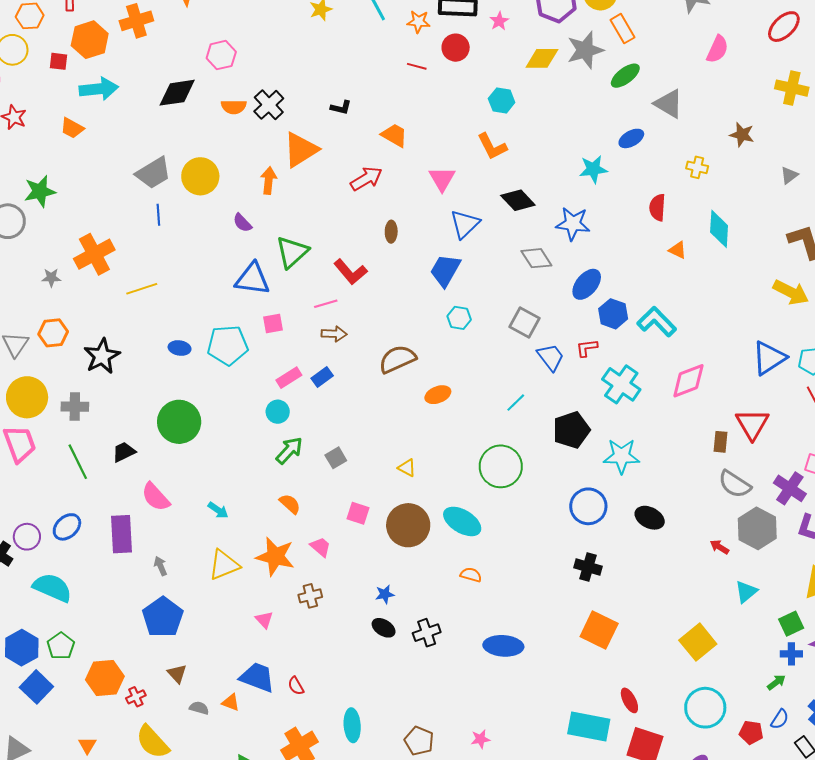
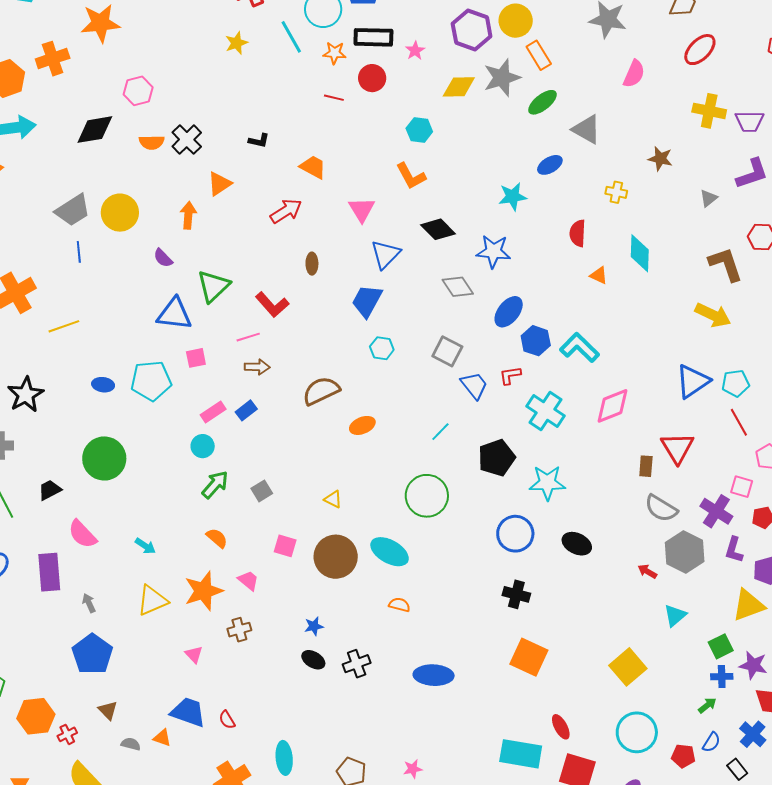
orange triangle: (301, 150) -> (219, 184), size x0.7
orange star: (275, 556) -> (203, 591), turned -30

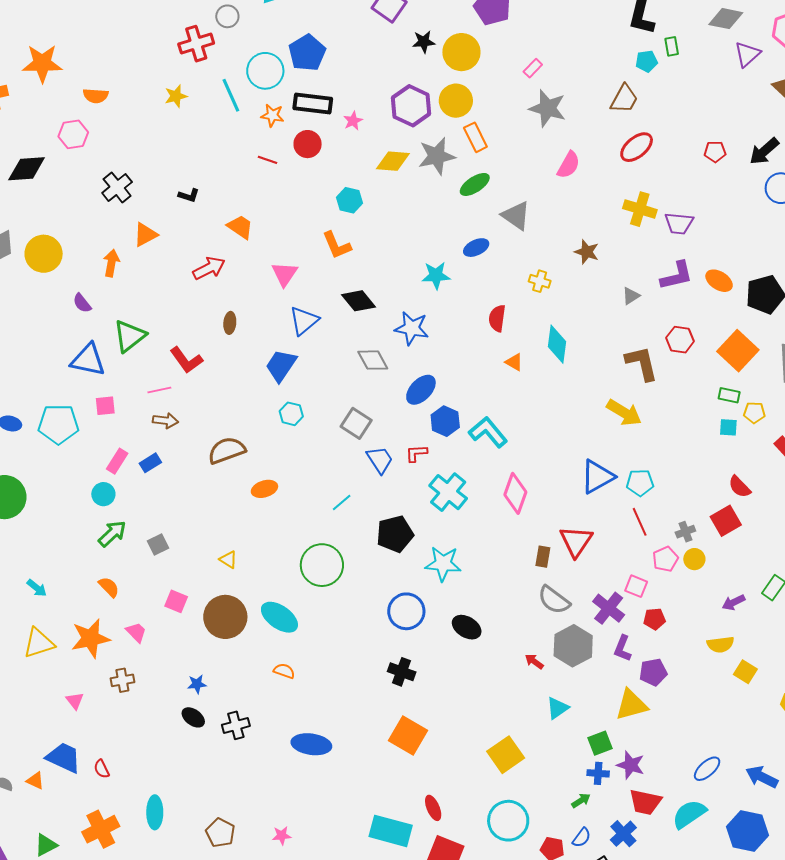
orange semicircle: (152, 142) -> (96, 96), moved
pink diamond: (613, 406) -> (515, 493), turned -54
pink rectangle: (213, 412) -> (117, 461), turned -30

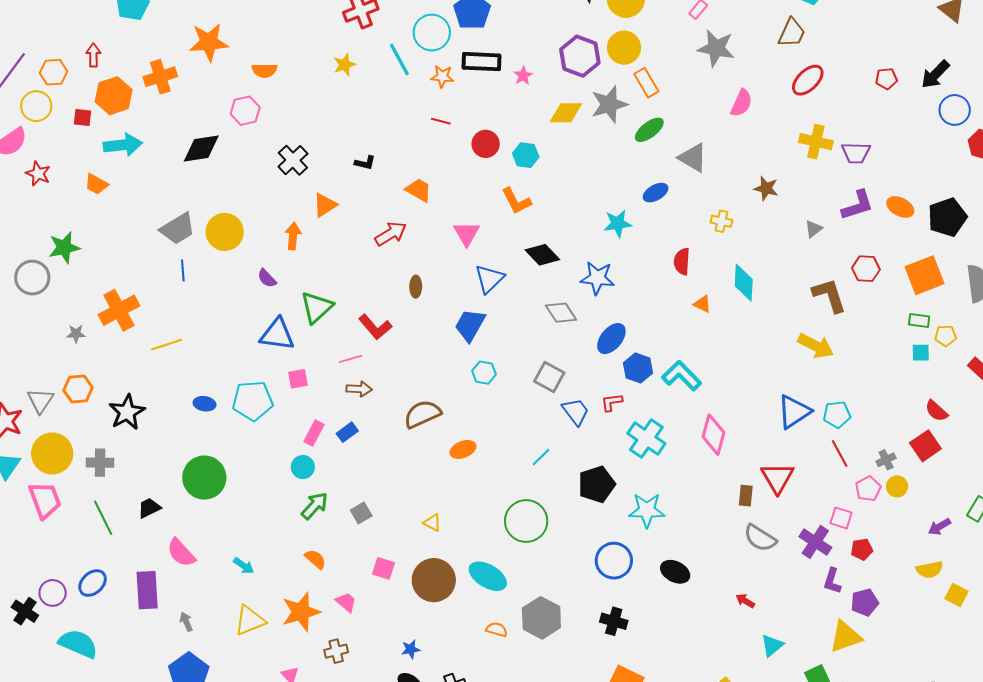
red circle: (308, 144) -> (486, 144), moved
orange square: (738, 351) -> (924, 275), turned 30
gray hexagon: (573, 646) -> (541, 618), moved

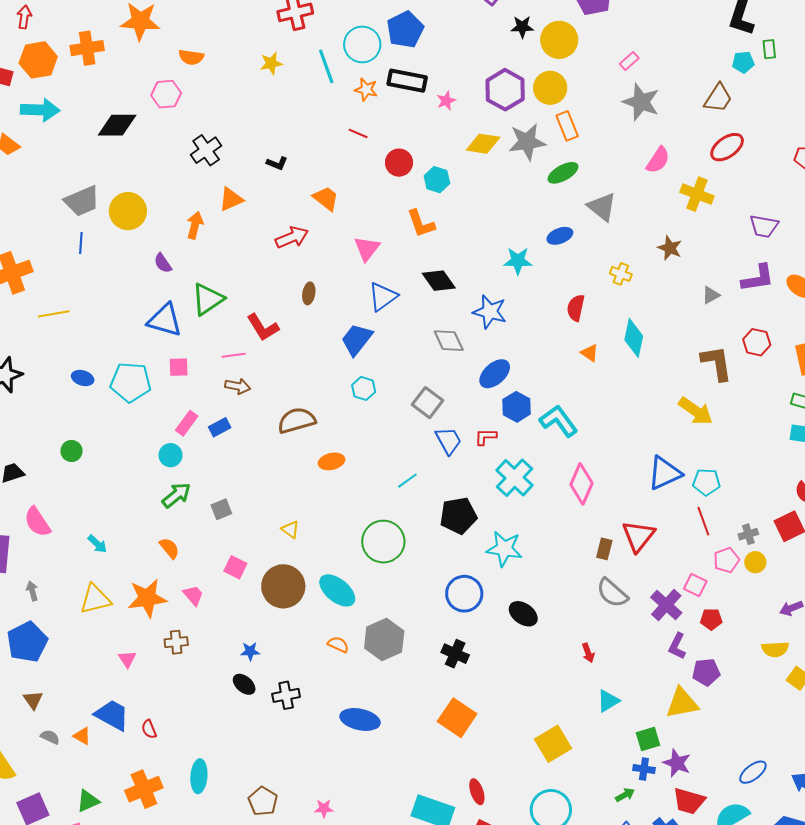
yellow cross: (816, 142) -> (697, 194), moved
green circle: (204, 478) -> (72, 451), size x0.5
red arrow: (745, 601) -> (588, 653), turned -150

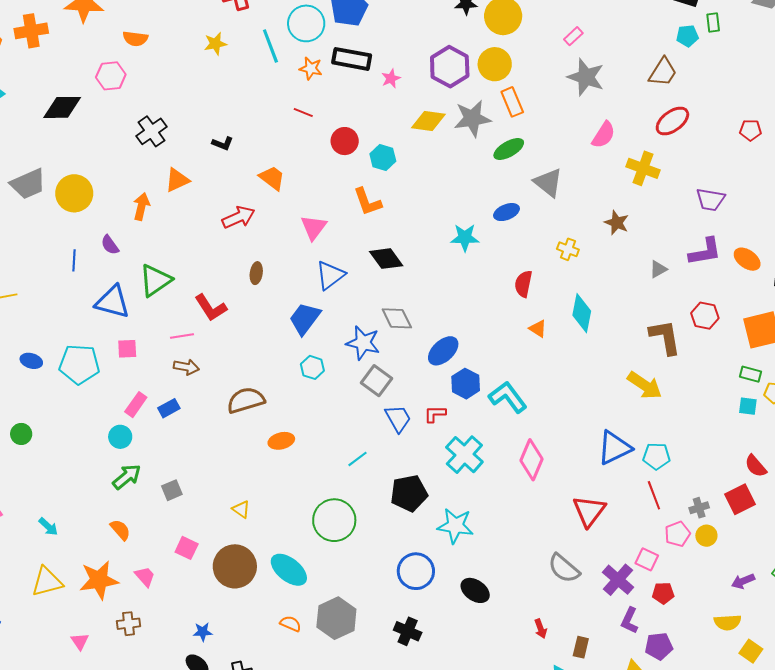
blue line: (81, 243) -> (74, 260), moved
blue star: (490, 312) -> (363, 343), moved
brown rectangle: (604, 549) -> (581, 647), moved

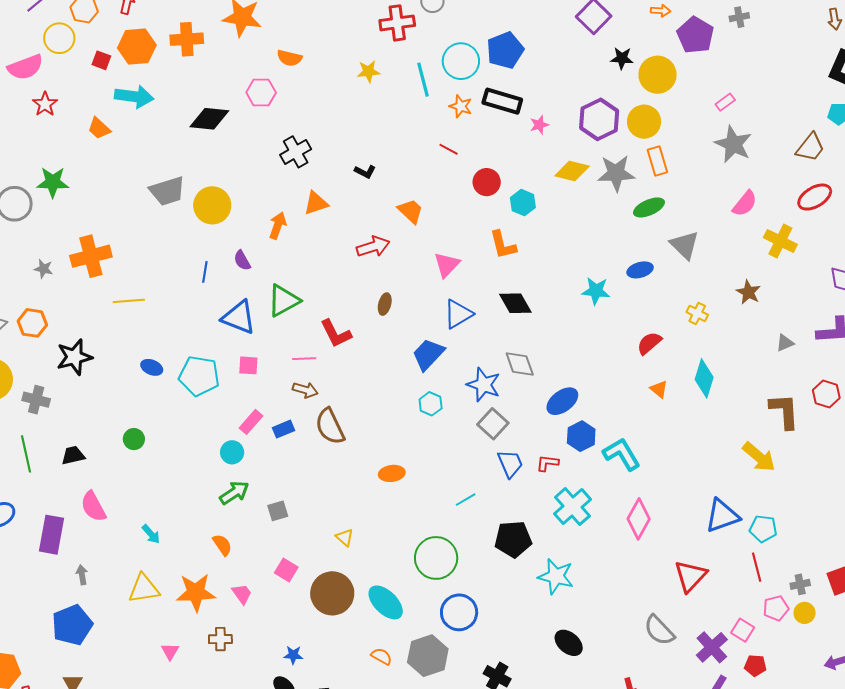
red semicircle: (523, 284) -> (649, 343), turned 32
brown semicircle: (246, 400) -> (330, 426), moved, turned -105
blue circle: (416, 571) -> (459, 612), moved

